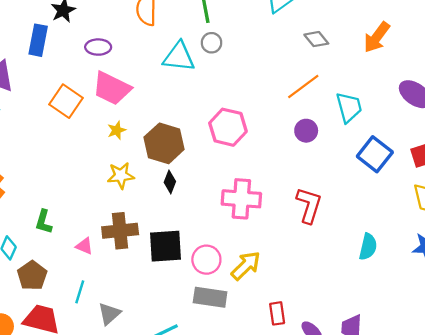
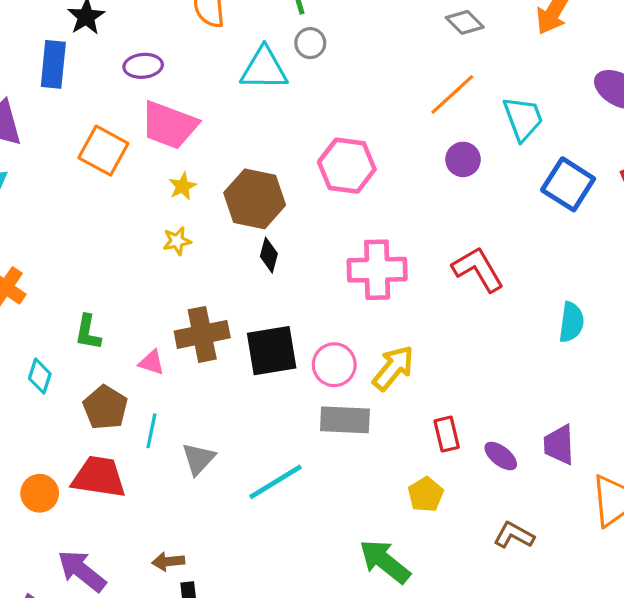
yellow star: (121, 175) -> (177, 241), moved, size x0.7
red L-shape: (309, 205) -> (478, 269), turned -42
brown pentagon: (32, 276) -> (105, 408), moved

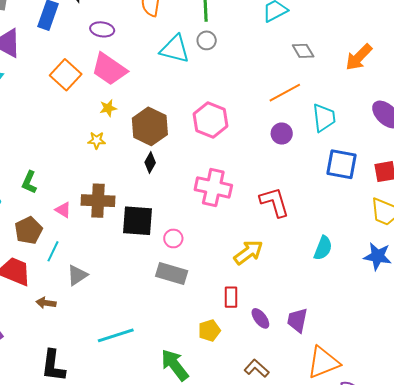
blue square: (568, 184) -> (342, 164), turned -36
pink circle: (334, 365) -> (173, 238), size x0.7
yellow arrow: (393, 368) -> (248, 252), moved
cyan line: (275, 482) -> (116, 335), moved
brown arrow: (168, 562) -> (46, 303), moved

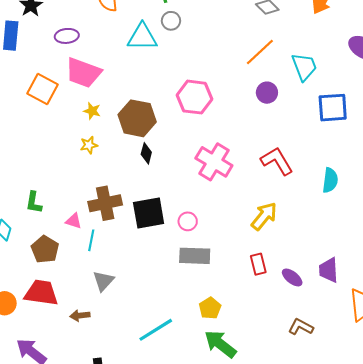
yellow star: (108, 108) -> (92, 111), turned -30
pink cross: (213, 187) -> (214, 162), turned 33
cyan semicircle: (323, 248) -> (330, 180), moved
cyan line: (53, 251) -> (91, 240), moved
yellow pentagon: (209, 331) -> (210, 308), moved

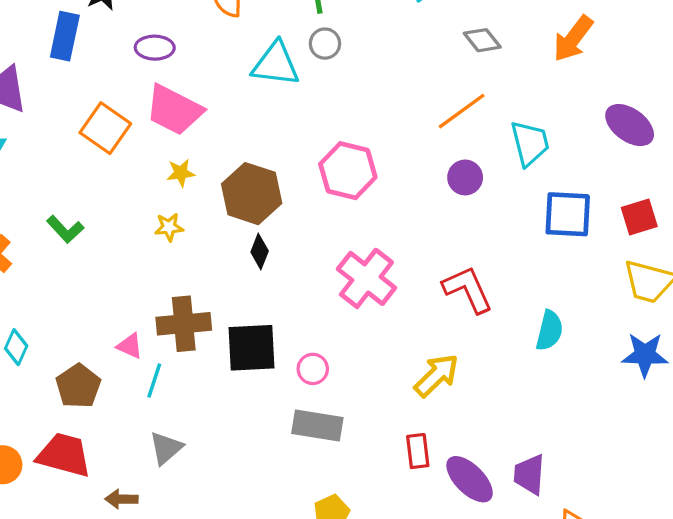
yellow star: (92, 111) -> (181, 173), turned -30
green L-shape: (34, 202) -> (65, 229), moved, turned -60
purple ellipse: (292, 277) -> (470, 479), size x1.5

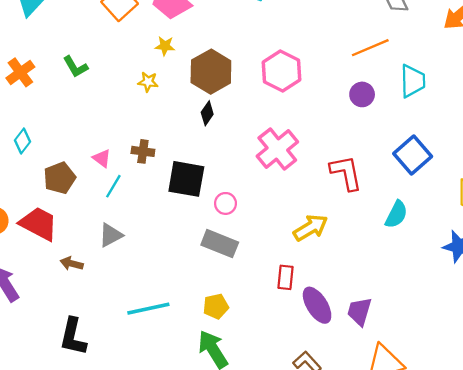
blue square: (568, 214) -> (413, 155), moved, turned 33
brown cross: (184, 324) -> (143, 151), size x0.6

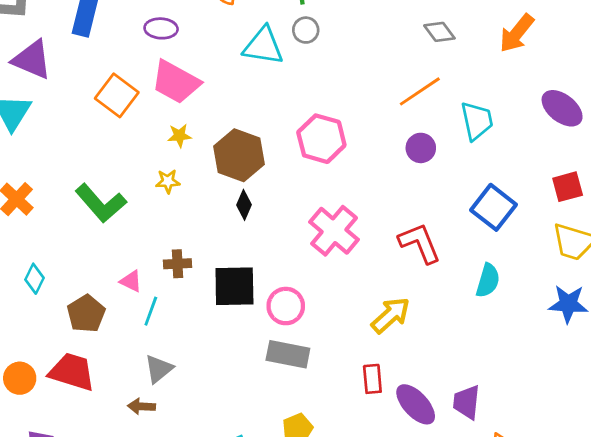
green L-shape: (75, 67) -> (101, 203), moved, size x1.6
pink circle: (226, 203) -> (286, 306), size x1.4
brown arrow: (72, 264) -> (141, 406), moved

